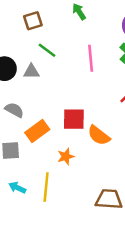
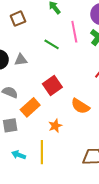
green line: (47, 50) -> (52, 44), moved
pink line: (91, 58) -> (74, 32), moved
red square: (74, 119) -> (52, 86), moved, turned -30

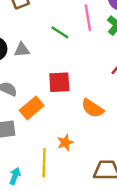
red square: (52, 86) -> (59, 82), turned 30
orange star: (55, 126) -> (65, 142), moved
cyan arrow: (19, 155) -> (15, 176), moved, turned 88

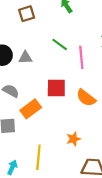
pink line: (88, 18) -> (81, 57), moved
orange semicircle: (92, 108) -> (86, 98), moved
orange star: (65, 142) -> (73, 139), moved

